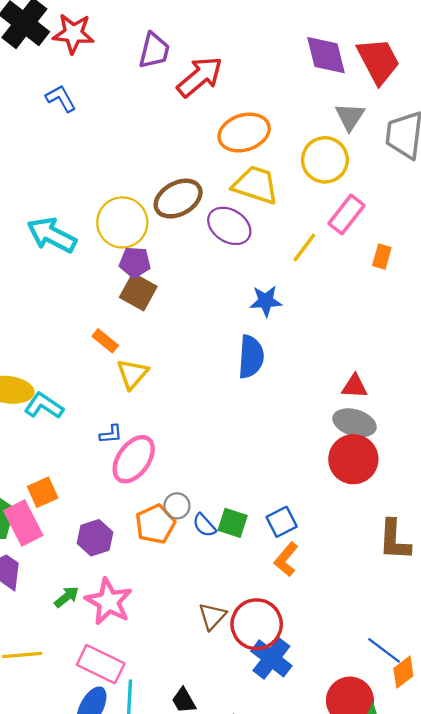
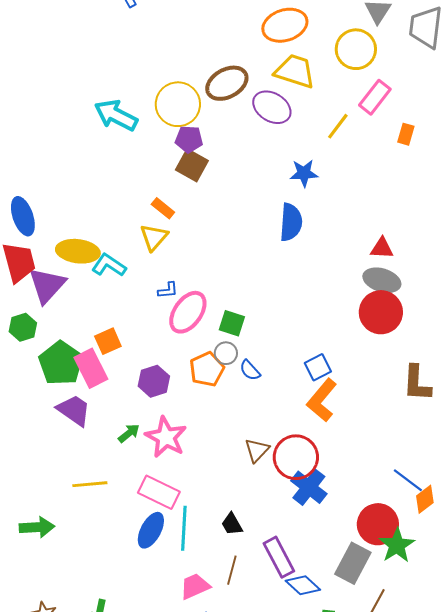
yellow triangle: (133, 374) -> (154, 237), moved
green square: (233, 523) -> (232, 323), moved
orange L-shape: (286, 559) -> (322, 400), size x1.4

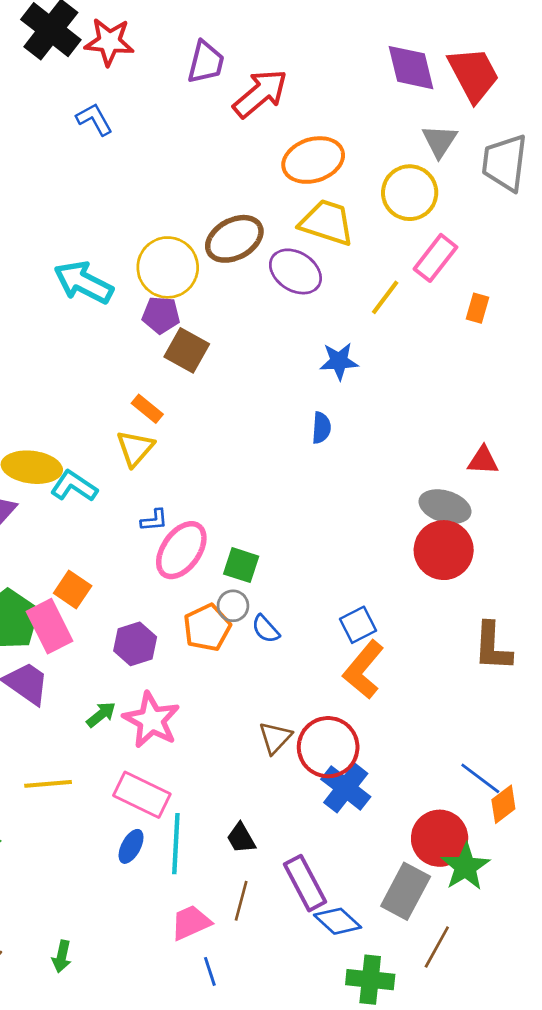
purple pentagon: (189, 139) -> (161, 315), moved
blue semicircle: (291, 222) -> (321, 428), size x0.6
red triangle: (382, 248) -> (483, 460), moved
orange square: (108, 341) -> (73, 590), turned -32
blue ellipse: (151, 530) -> (131, 846), size x0.7

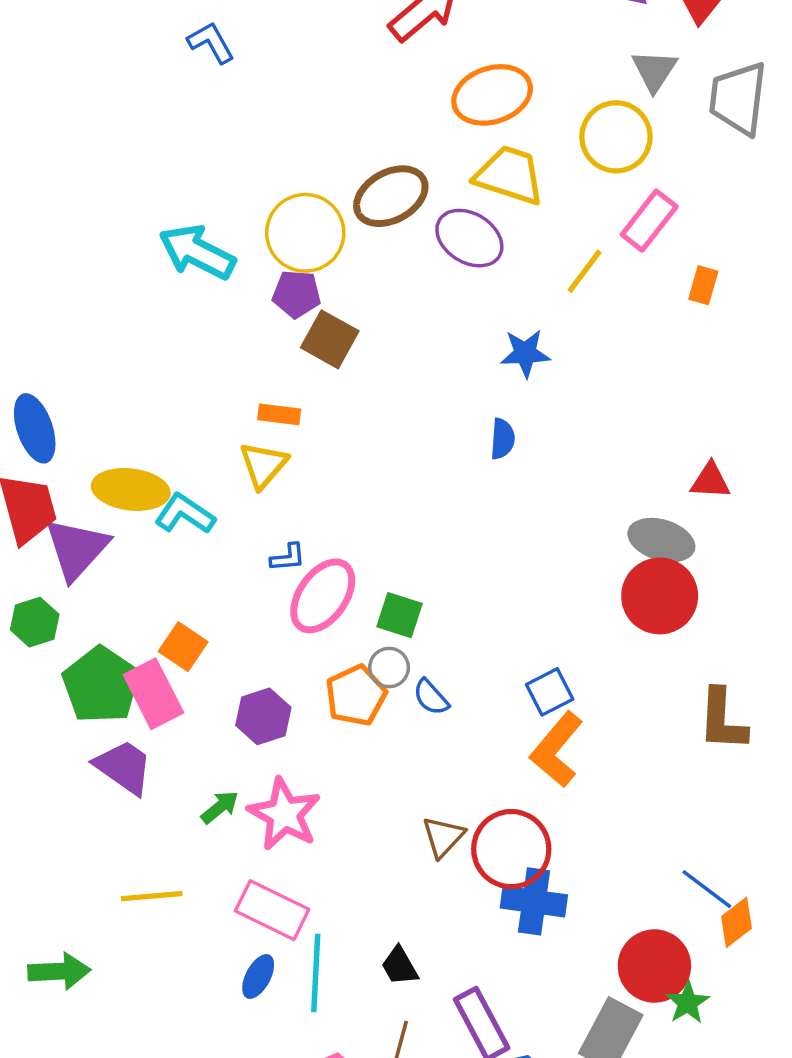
orange rectangle: (147, 409) -> (279, 414), turned -32
blue cross: (346, 788) -> (534, 901), turned -30
green star: (465, 867) -> (688, 1003), size x0.7

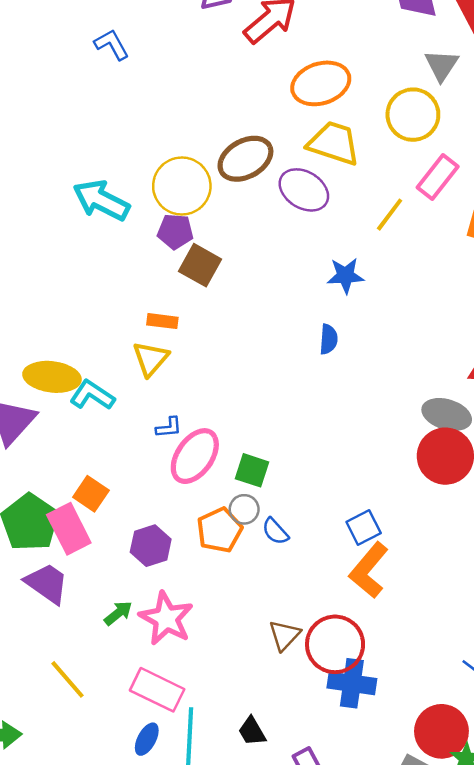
yellow line: (152, 896) -> (68, 679), turned 54

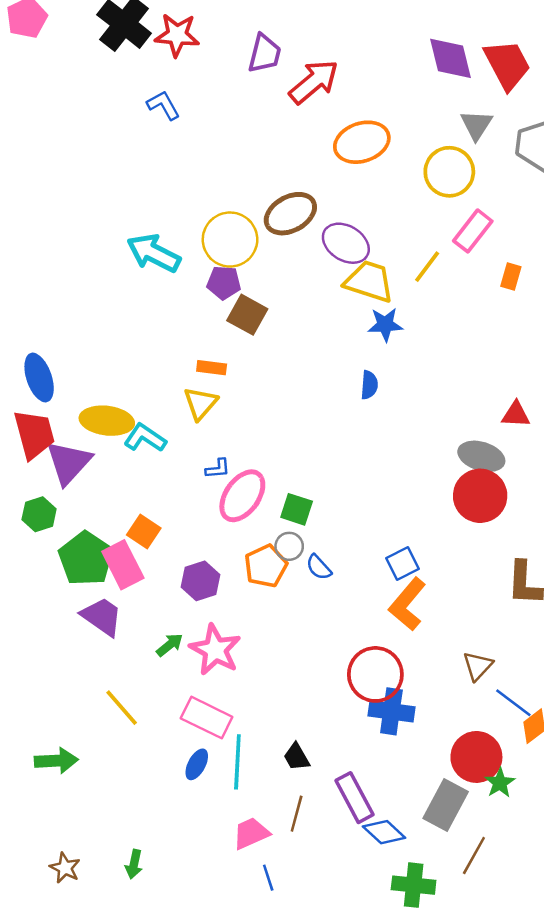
yellow trapezoid: (334, 143) -> (369, 281), moved
brown triangle: (284, 635) -> (478, 666), moved

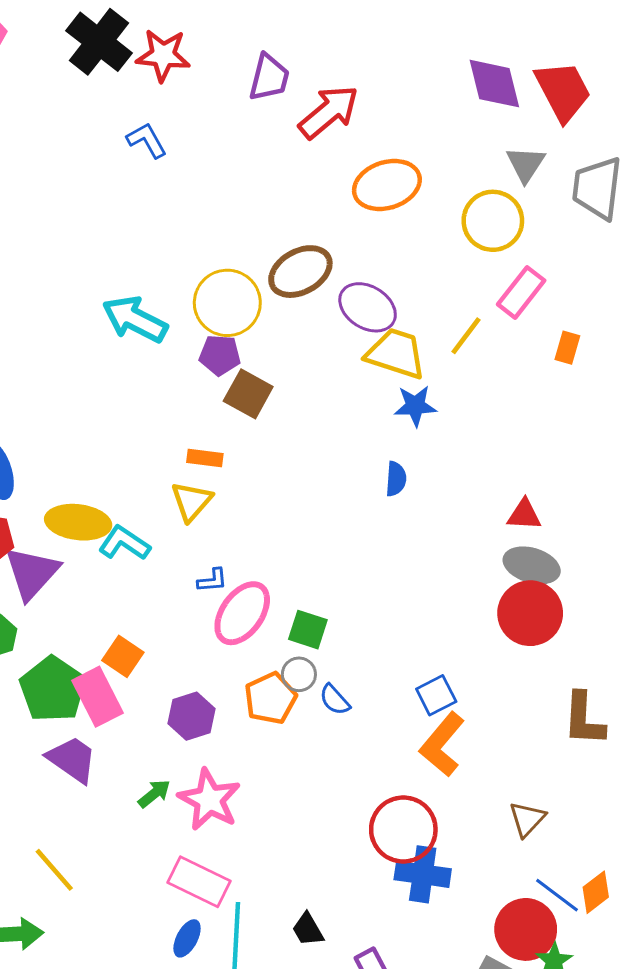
red triangle: (516, 414) -> (524, 515), moved
blue line: (513, 703) -> (557, 895), moved
yellow line: (122, 708) -> (54, 870), moved

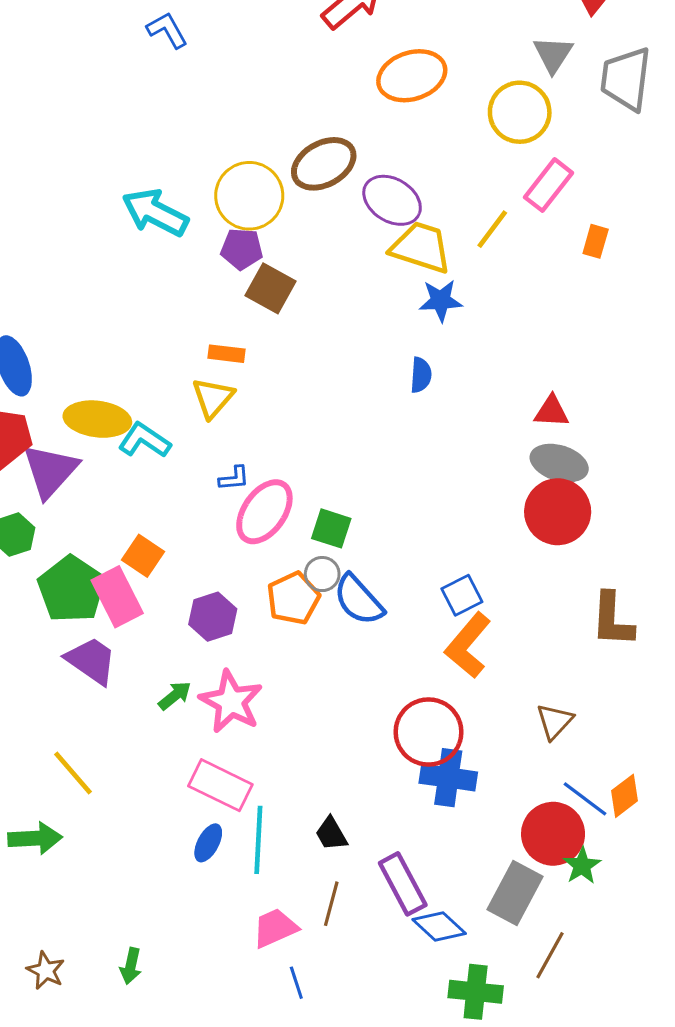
blue semicircle: (335, 700) -> (359, 600), size x1.6

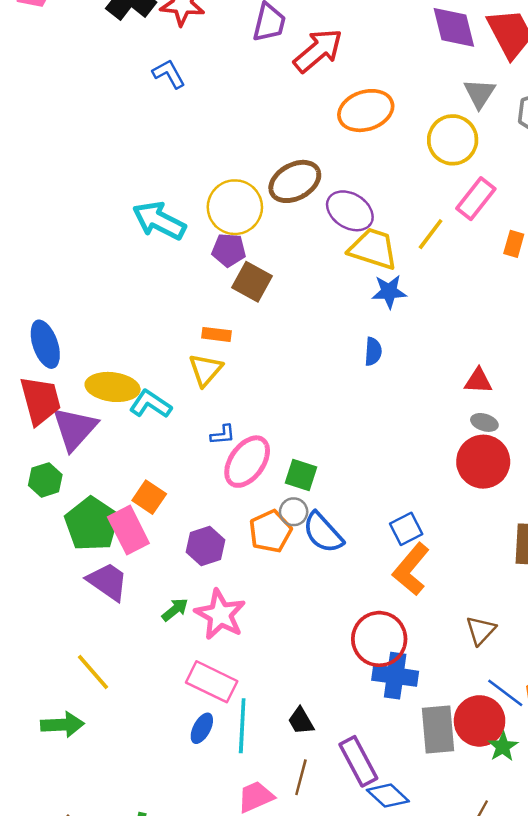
gray ellipse: (559, 463) -> (484, 422), size x0.6
gray rectangle: (515, 893) -> (438, 730), moved, turned -33

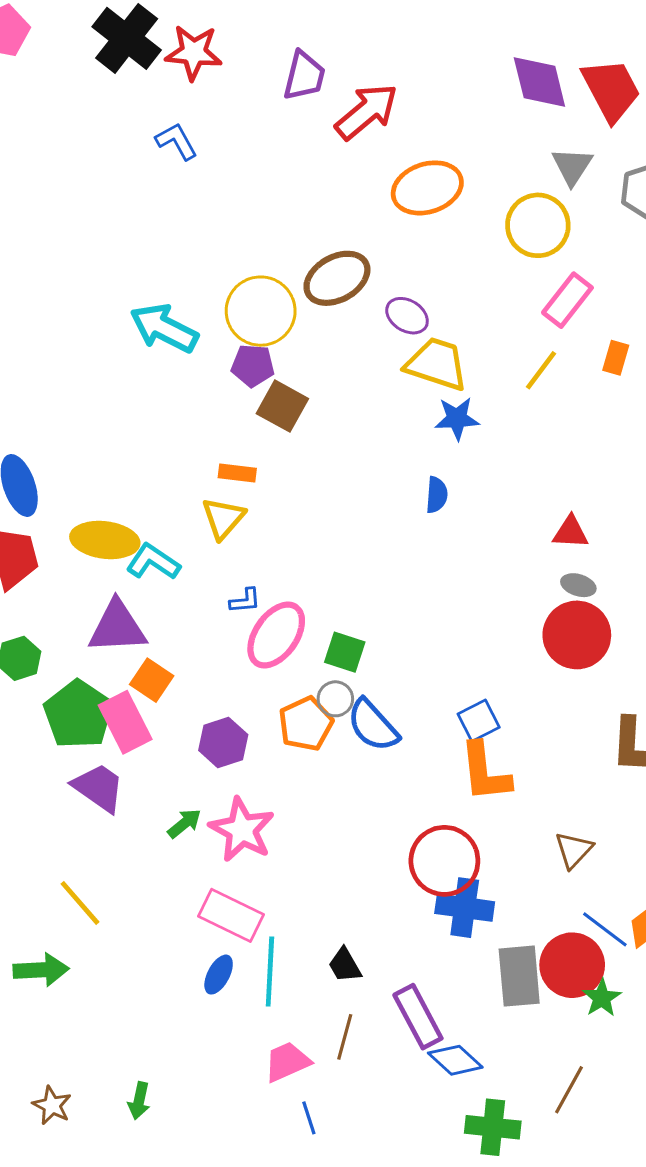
purple ellipse: (350, 211) -> (407, 316), size x0.7
yellow line: (431, 234) -> (541, 370), moved
purple triangle: (75, 429) -> (117, 627), moved, turned 45
orange L-shape: (411, 569) -> (485, 772), turned -46

